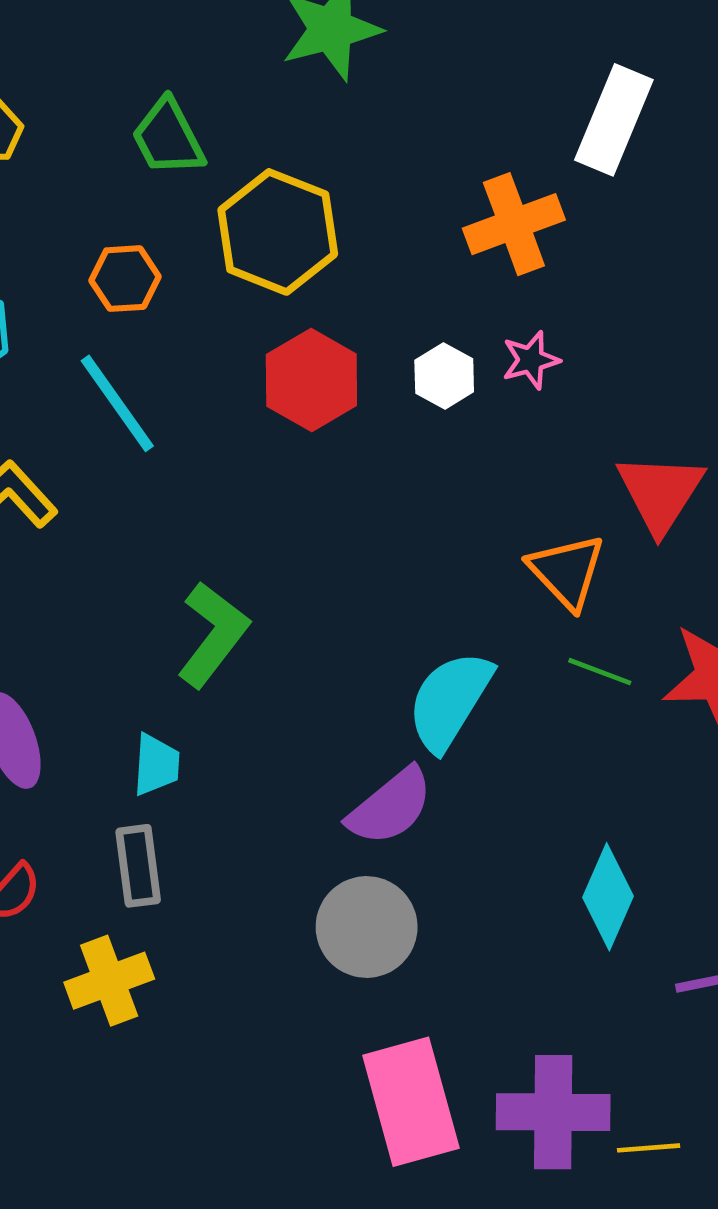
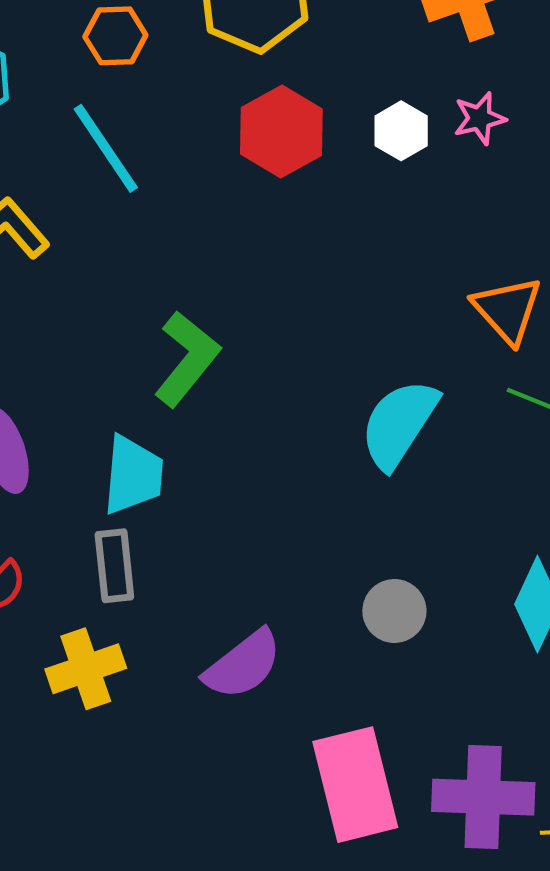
cyan trapezoid: (156, 765) -> (133, 475), size x1.4
purple semicircle: (390, 807) -> (243, 665), moved
gray circle: (367, 927) -> (394, 611), moved, size x0.7

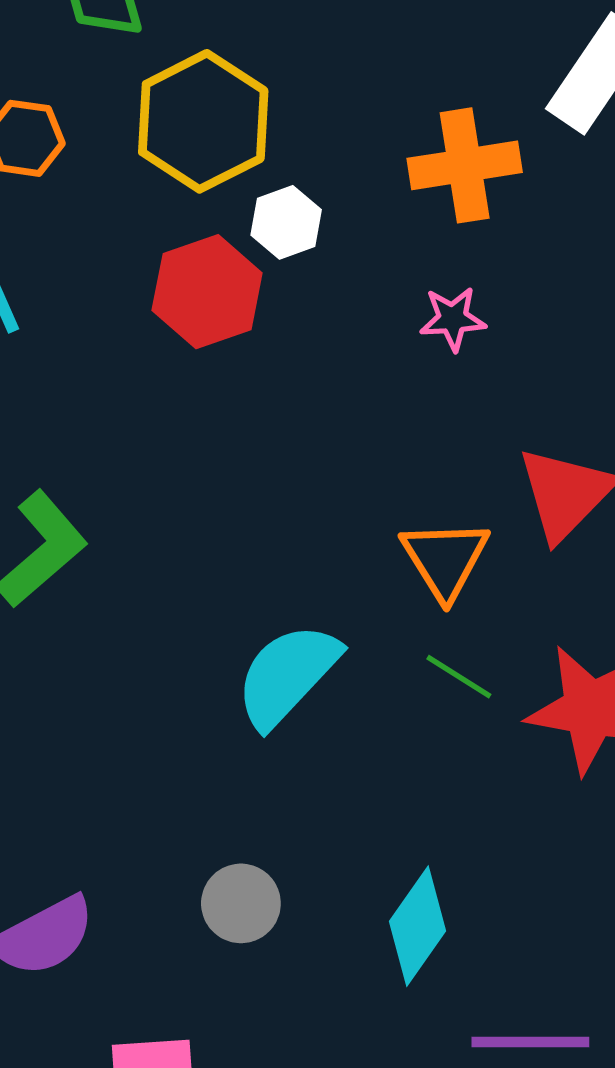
white hexagon: (401, 131) -> (286, 222), moved

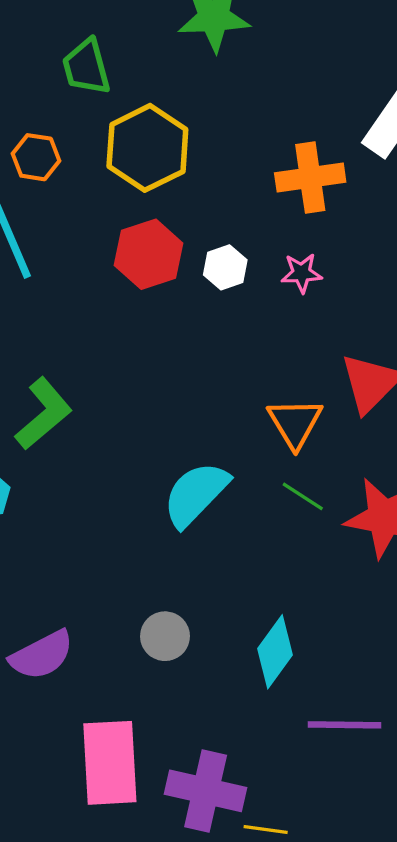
white hexagon: (286, 222) -> (225, 267), moved

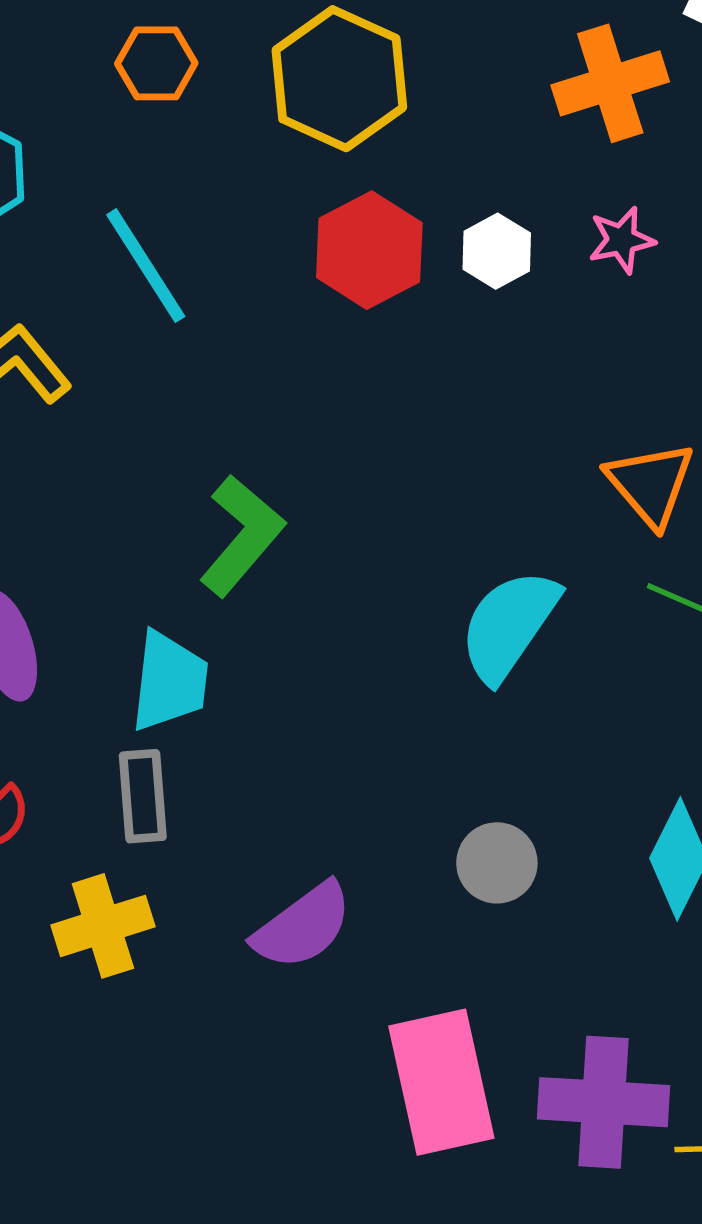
orange hexagon: (36, 157) -> (156, 63), moved

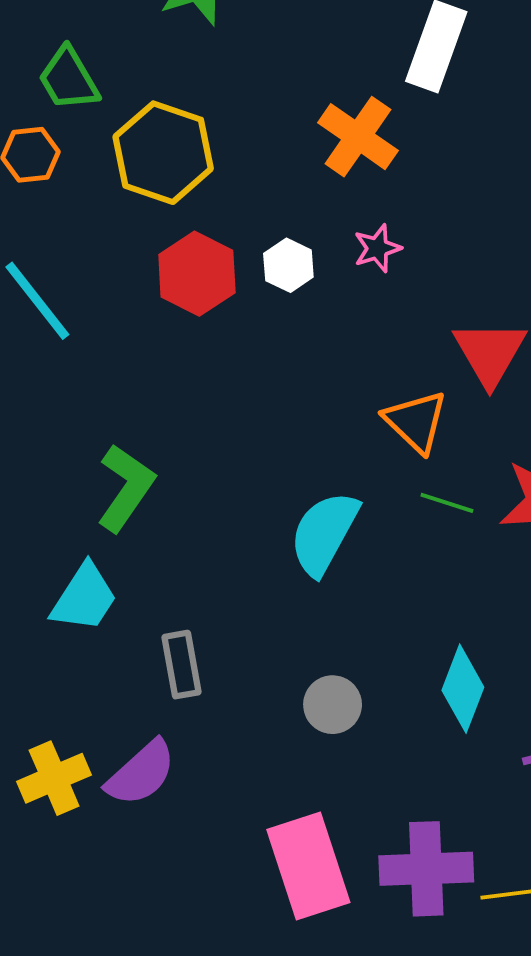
orange cross: (610, 83) -> (358, 137), turned -32
cyan trapezoid: (169, 681) -> (84, 598), turned 32
gray rectangle: (143, 796) -> (182, 665), moved
purple semicircle: (303, 926) -> (141, 773), moved

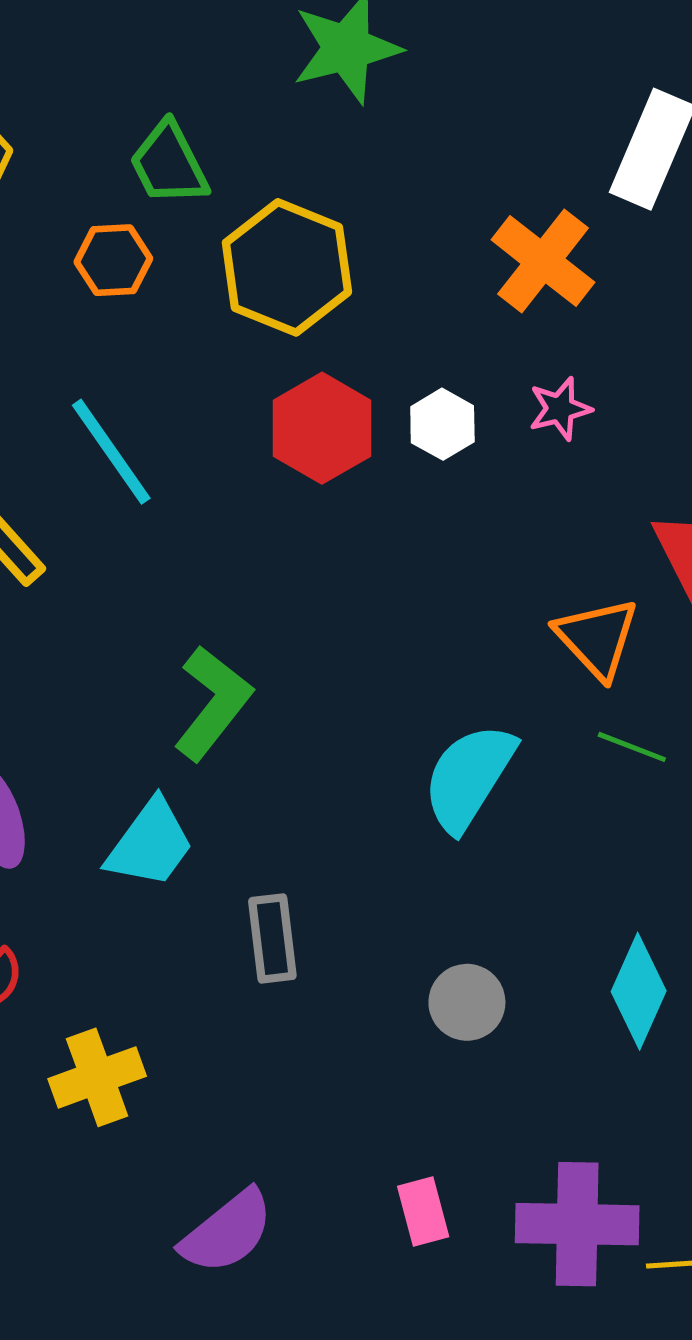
purple semicircle: (141, 773) -> (227, 1232), moved
pink rectangle: (308, 866) -> (423, 1212), size x0.5

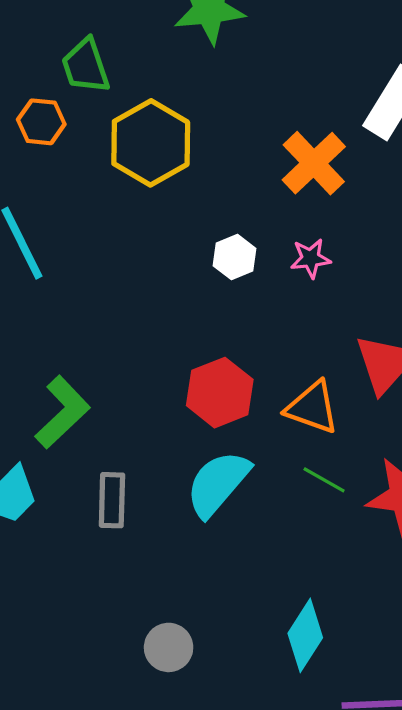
red hexagon: (322, 428) -> (220, 393), moved
orange triangle: (597, 638) -> (312, 407), turned -36
gray rectangle: (272, 938) -> (112, 500), moved
gray circle: (467, 1002) -> (169, 647), moved

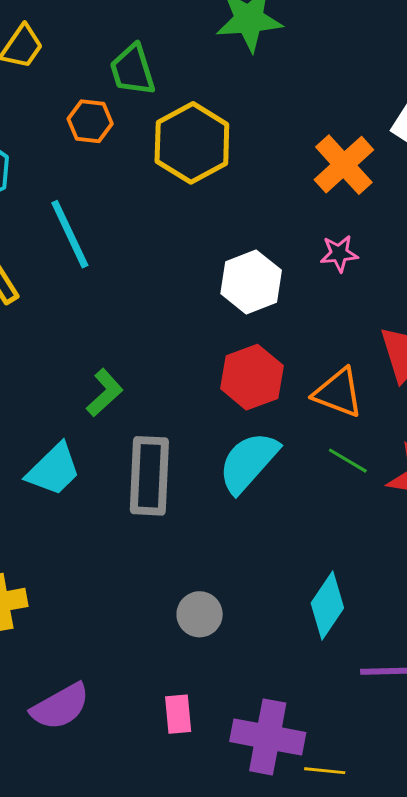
white hexagon: (234, 257) -> (251, 282), moved, size x1.5
green L-shape: (62, 412) -> (105, 393), size x0.7
gray rectangle: (112, 500) -> (149, 476), size x1.5

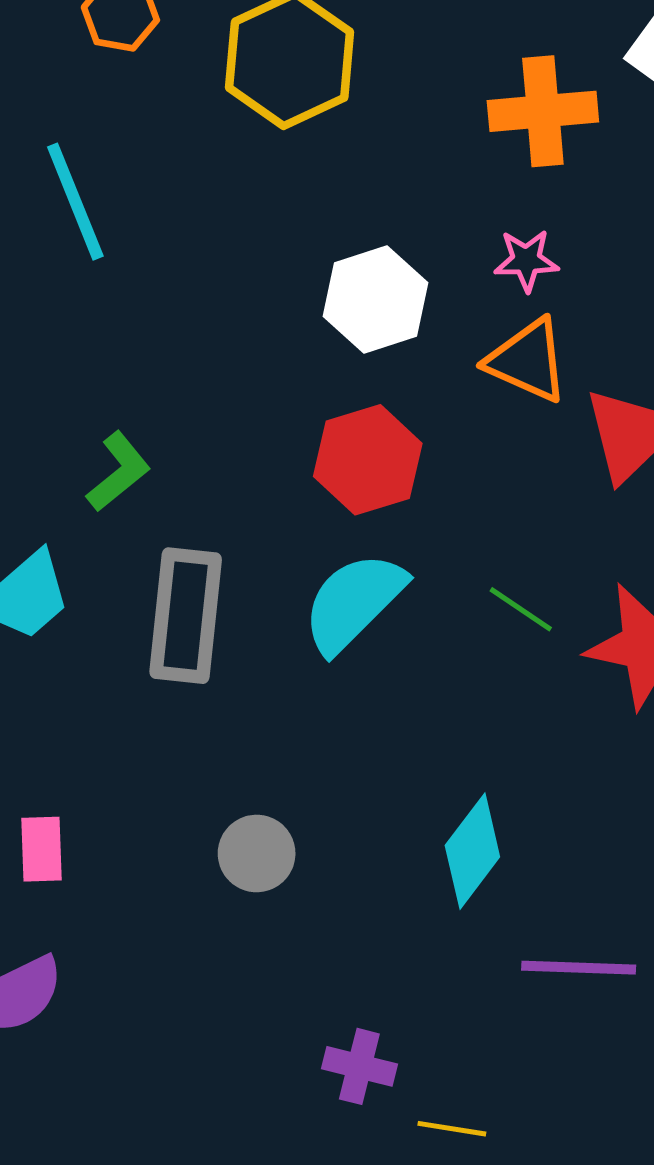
orange cross: (344, 165) -> (543, 111), turned 34
orange triangle: (338, 393) -> (528, 361), moved
pink rectangle: (178, 714) -> (42, 849), moved
purple cross: (268, 737) -> (359, 1066), size x0.6

